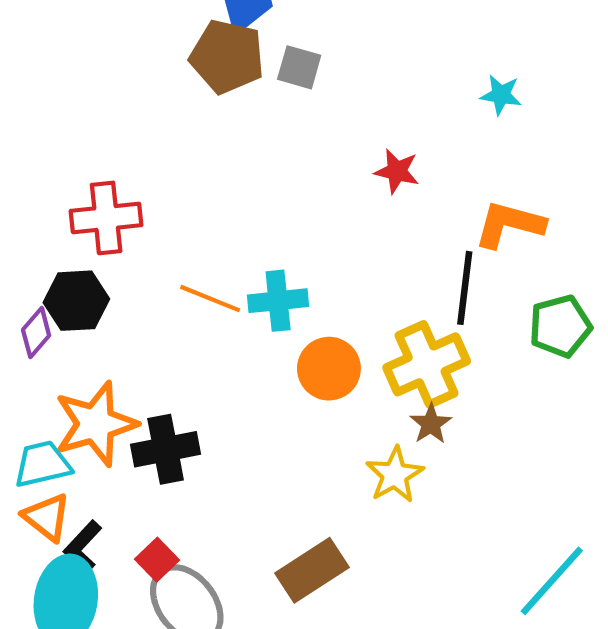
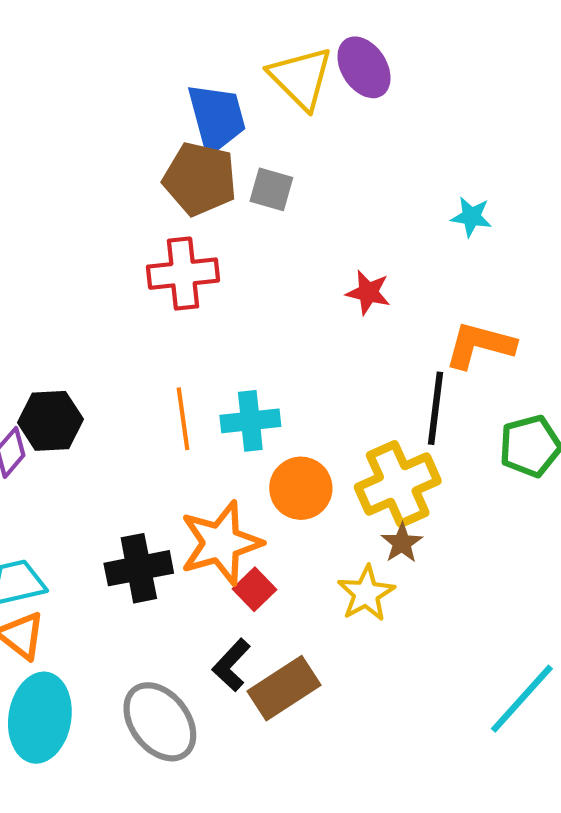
red cross: (106, 218) -> (183, 274), moved
orange line: (210, 299) -> (183, 419), turned 60
orange star: (96, 424) -> (221, 543), moved
black L-shape: (83, 547) -> (231, 665), moved
red square: (157, 560) -> (255, 589), moved

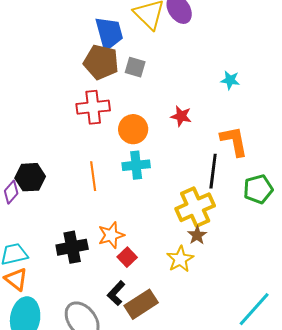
orange L-shape: (480, 345) -> (234, 141), turned 64
cyan cross: (250, 421) -> (136, 165), moved
orange circle: (301, 488) -> (133, 129), moved
orange star: (221, 543) -> (111, 235), size x0.7

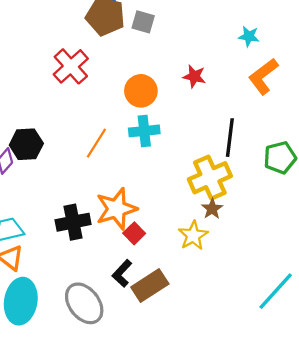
red cross: (93, 107) -> (71, 66), moved, turned -36
orange L-shape: (234, 141) -> (263, 76), moved, turned -116
orange line: (93, 176) -> (96, 143), turned 40
orange star: (111, 235) -> (116, 209), size x1.4

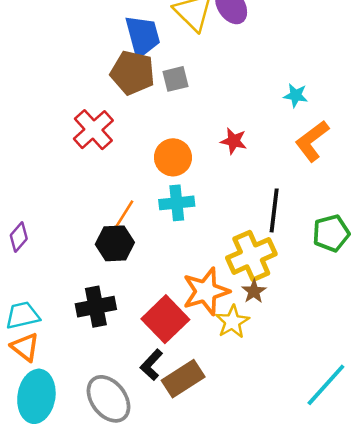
gray square: (143, 22) -> (176, 79), turned -30
black hexagon: (26, 144) -> (115, 243), moved
orange star: (116, 209) -> (206, 291), moved
red square: (134, 233) -> (165, 319), size x1.8

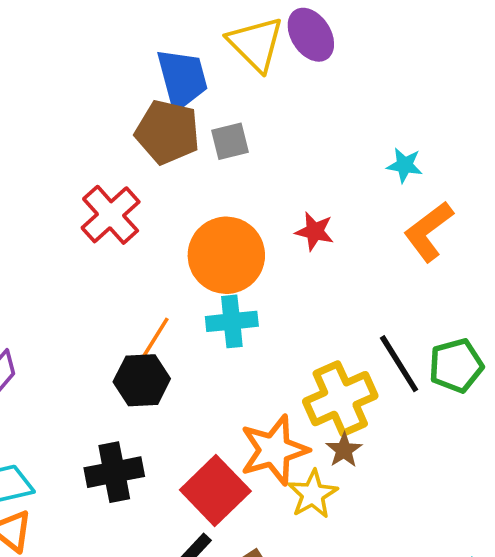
orange circle: (173, 157) -> (226, 255), size x1.4
black line: (274, 210) -> (399, 364), moved, turned -39

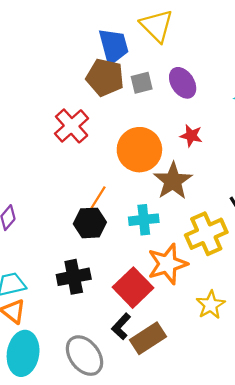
purple ellipse: (311, 35) -> (183, 83), moved
cyan cross: (232, 321) -> (144, 220), moved
brown star: (344, 450) -> (173, 181), moved, size x1.8
yellow star: (313, 494) -> (211, 305), moved

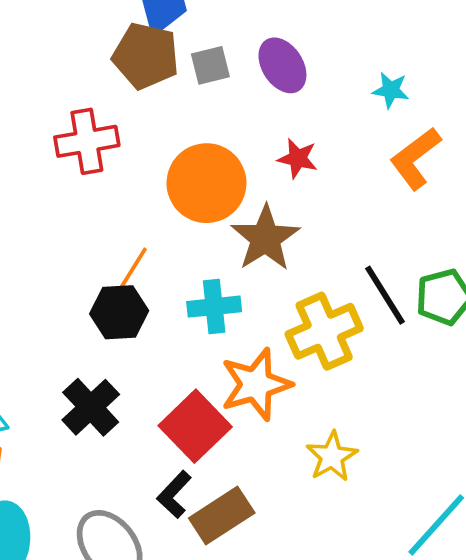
red cross: (72, 126) -> (87, 141), turned 32
black cross: (74, 277) -> (91, 407), turned -32

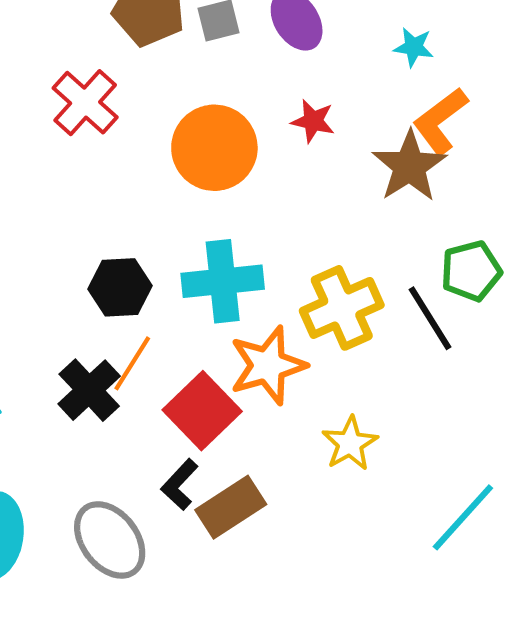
red cross: (87, 141) -> (85, 103), turned -38
brown star: (265, 238) -> (410, 166), moved
orange line: (131, 272) -> (132, 363), moved
black line: (385, 295) -> (430, 318), moved
cyan cross: (214, 307) -> (223, 281), size x1.4

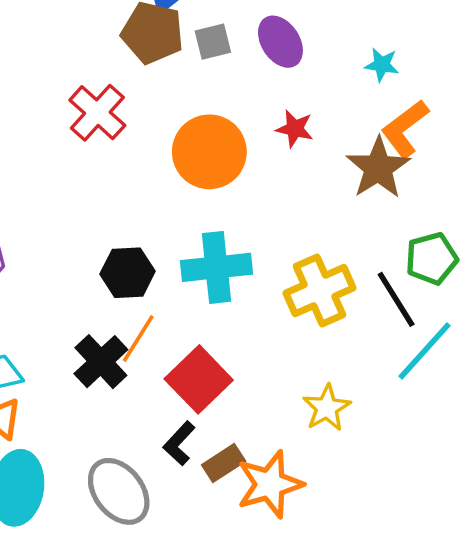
orange star: (268, 365) -> (270, 484), moved
brown rectangle: (231, 507) -> (224, 463), size x0.7
cyan line: (463, 517) -> (424, 351), moved

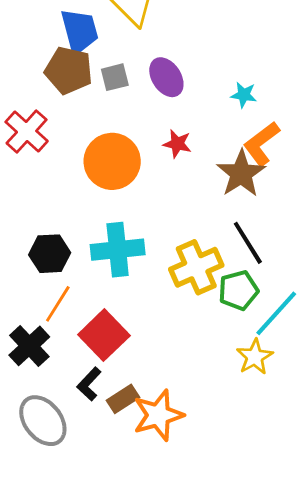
green pentagon: (432, 259) -> (238, 290), moved
black line: (396, 299) -> (248, 243), moved
black cross: (101, 362) -> (29, 346), moved
yellow star: (327, 408) -> (255, 357), moved

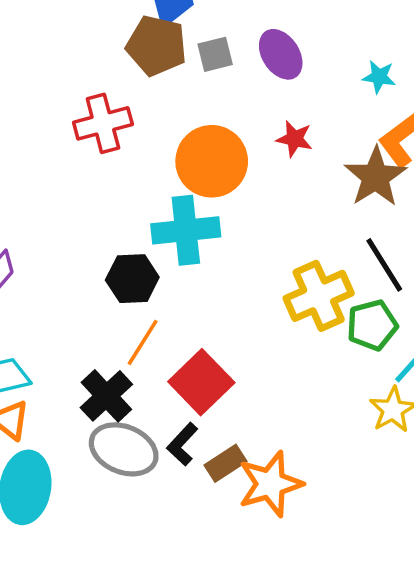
red cross: (27, 131) -> (103, 123), turned 33
cyan cross: (118, 250) -> (186, 230), moved
gray ellipse: (43, 421) -> (124, 449), moved, turned -30

